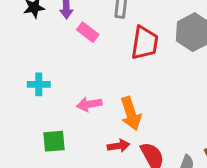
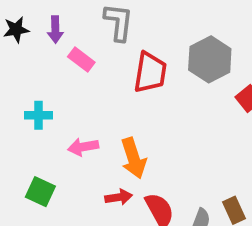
cyan cross: (39, 84) -> (38, 115), moved
green square: (54, 141) -> (40, 192), turned 30

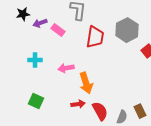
purple arrow: (55, 30) -> (40, 23), moved, turned 72
pink arrow: (83, 147) -> (66, 68), moved

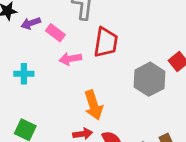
gray hexagon: (127, 30) -> (150, 79), moved
pink arrow: (66, 68) -> (70, 59), moved

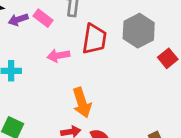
pink rectangle: (55, 33) -> (43, 18), moved
gray hexagon: (150, 79) -> (139, 31), moved

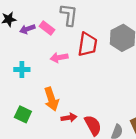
orange arrow: (82, 103) -> (51, 99), moved

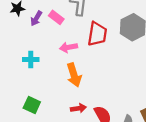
purple arrow: (27, 29) -> (36, 18), turned -40
orange arrow: (51, 99) -> (74, 75), moved

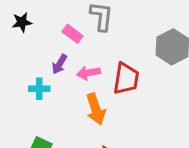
purple arrow: (36, 18) -> (60, 64), moved
red trapezoid: (97, 34) -> (126, 79), moved

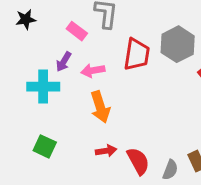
red trapezoid: (126, 79) -> (137, 54), moved
cyan cross: (39, 89) -> (43, 87), size x1.5

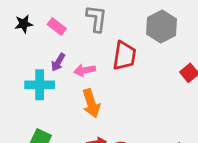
pink rectangle: (77, 31) -> (57, 27), moved
gray hexagon: (178, 44) -> (161, 27), moved

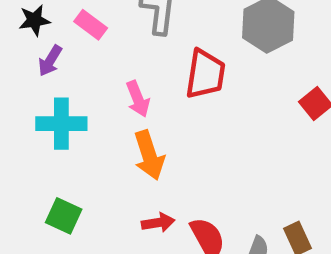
purple arrow: (58, 62) -> (50, 61), moved
pink arrow: (85, 70) -> (138, 99), turned -102

